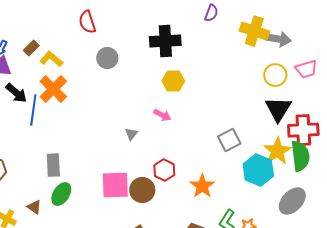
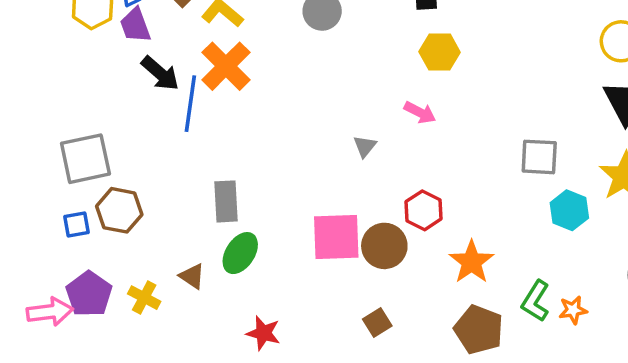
gray square: (229, 140) -> (539, 157), turned 30
cyan hexagon: (258, 170) -> (569, 210), moved, size x0.7
orange star: (202, 186) -> (472, 262), moved

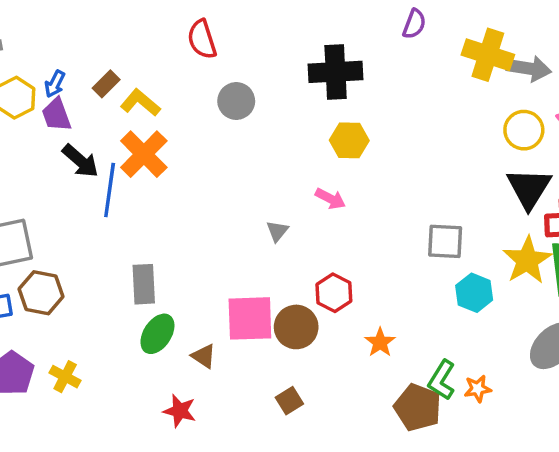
orange star: (472, 262) -> (380, 342), size x0.7
brown triangle: (192, 276) -> (204, 356), moved
brown pentagon: (479, 330) -> (418, 407), moved

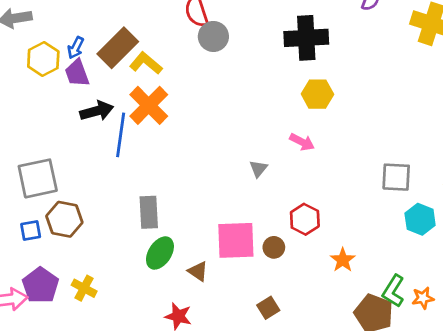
brown rectangle: (106, 84) -> (118, 48), size x1.8
gray circle: (236, 101) -> (213, 36), moved
black arrow: (80, 161) -> (97, 111), turned -56
brown circle: (296, 327) -> (274, 247), size x0.6

